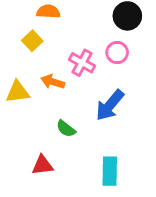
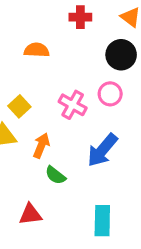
yellow square: (32, 41) -> (19, 106), moved
orange arrow: (53, 82) -> (41, 145), moved, turned 95

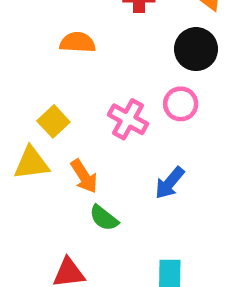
orange arrow: (41, 145) -> (84, 176), turned 125
blue arrow: (102, 150) -> (170, 183), size x0.7

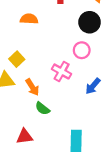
pink cross: (128, 119) -> (62, 71), moved
blue arrow: (170, 183) -> (93, 86), moved

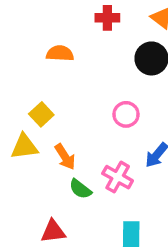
pink circle: (82, 50) -> (126, 114), moved
pink cross: (62, 71) -> (118, 177), moved

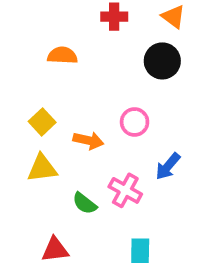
yellow triangle: (24, 147) -> (42, 168), moved
orange arrow: (65, 157) -> (88, 140), moved, turned -44

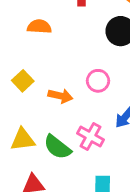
yellow triangle: (42, 168) -> (23, 140), moved
green semicircle: (85, 203) -> (57, 147), size x1.4

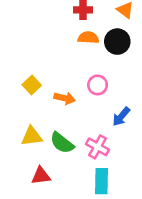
orange semicircle: (39, 27) -> (88, 38), moved
pink cross: (90, 136) -> (98, 147), moved

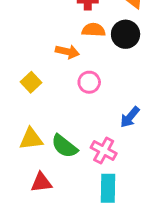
pink circle: (98, 85) -> (89, 82), moved
orange arrow: (65, 98) -> (67, 52), moved

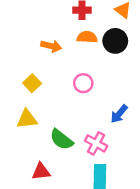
orange arrow: (67, 52) -> (51, 46), moved
yellow triangle: (31, 139) -> (27, 119), moved

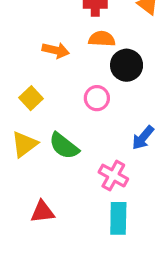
black circle: (115, 41) -> (127, 65), moved
yellow triangle: (27, 119) -> (24, 144), turned -30
green semicircle: (61, 140) -> (64, 146), moved

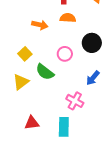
black circle: (127, 65) -> (92, 43), moved
green semicircle: (64, 146) -> (45, 72), moved
cyan rectangle: (118, 218) -> (64, 127), moved

